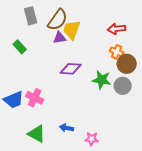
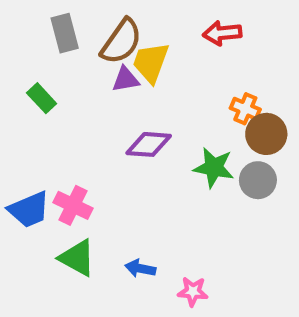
red arrow: (117, 29) -> (222, 33), moved
green triangle: (37, 134) -> (77, 258), moved

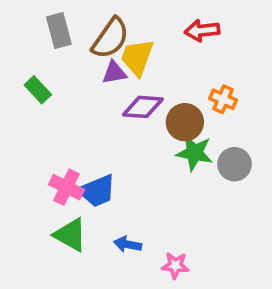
brown circle: (266, 134) -> (185, 122), moved
purple diamond: (149, 144) -> (143, 107), moved
blue trapezoid: (29, 210) -> (97, 191), moved

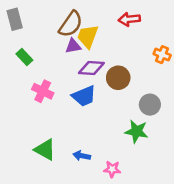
gray rectangle: (59, 31) -> (15, 19), moved
orange cross: (223, 99) -> (162, 55), moved
green star: (194, 153) -> (136, 131), moved
pink cross: (67, 187) -> (43, 91), moved
blue trapezoid: (97, 191) -> (84, 96), moved

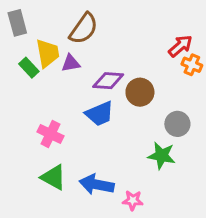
red arrow: (129, 19) -> (180, 46), moved, turned 145
yellow trapezoid: (88, 36) -> (48, 53), moved, turned 150
purple triangle: (73, 46) -> (71, 63), moved
pink cross: (43, 91) -> (50, 134), moved
blue arrow: (82, 156) -> (97, 184), size x1.6

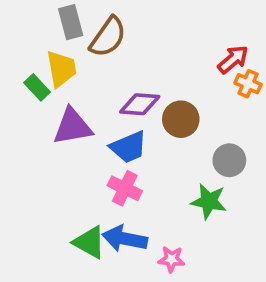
gray rectangle: (17, 23) -> (71, 22), moved
purple triangle: (71, 63) -> (73, 127), moved, size x1.6
pink cross: (50, 134) -> (125, 188), moved
green triangle: (53, 177) -> (89, 242), moved

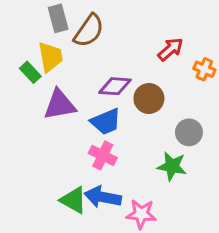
red arrow: (233, 59) -> (170, 49), moved
pink star: (171, 259) -> (141, 214), size x1.4

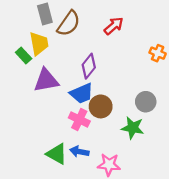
red arrow: (170, 49) -> (114, 26), moved
purple diamond: (115, 86) -> (89, 66), turned -55
brown circle: (149, 99) -> (101, 106), moved
blue arrow: (103, 197) -> (79, 152), size x0.7

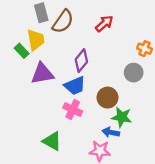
gray circle: (146, 102) -> (134, 73), moved
brown circle: (101, 106) -> (108, 98), moved
blue arrow: (79, 152) -> (111, 132), moved

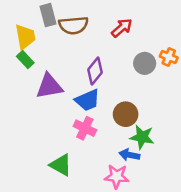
brown semicircle: (63, 21) -> (73, 25), turned 50
yellow trapezoid: (36, 40) -> (25, 37), moved
gray circle: (134, 73) -> (145, 63), moved

